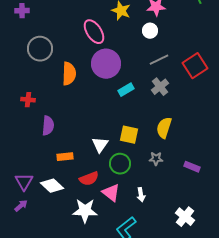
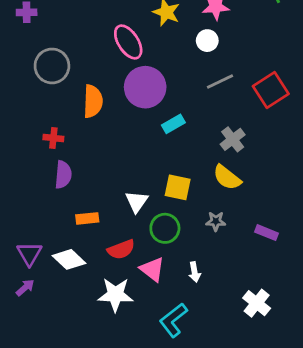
gray cross: (160, 87) -> (233, 139), moved
red cross: (28, 100) -> (53, 138), moved
yellow semicircle: (164, 128) -> (227, 178), turned -70

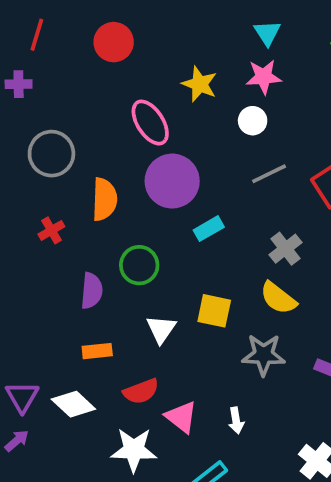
red cross: (53, 138) -> (51, 230), moved, turned -36
purple semicircle: (63, 175) -> (92, 291), moved
gray star: (216, 221) -> (264, 355), size x1.6
green circle: (165, 228) -> (139, 265), moved

